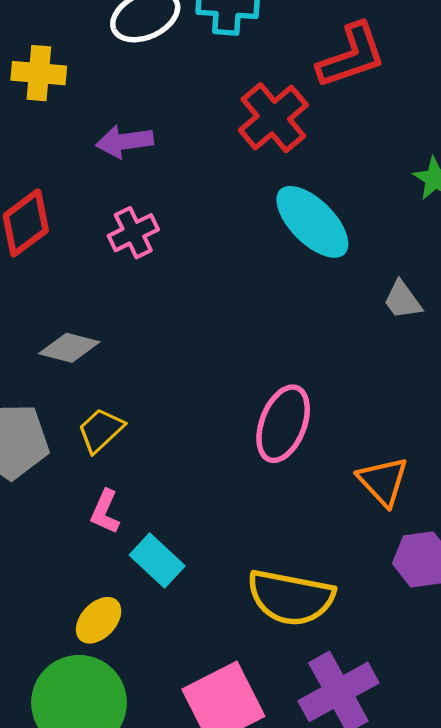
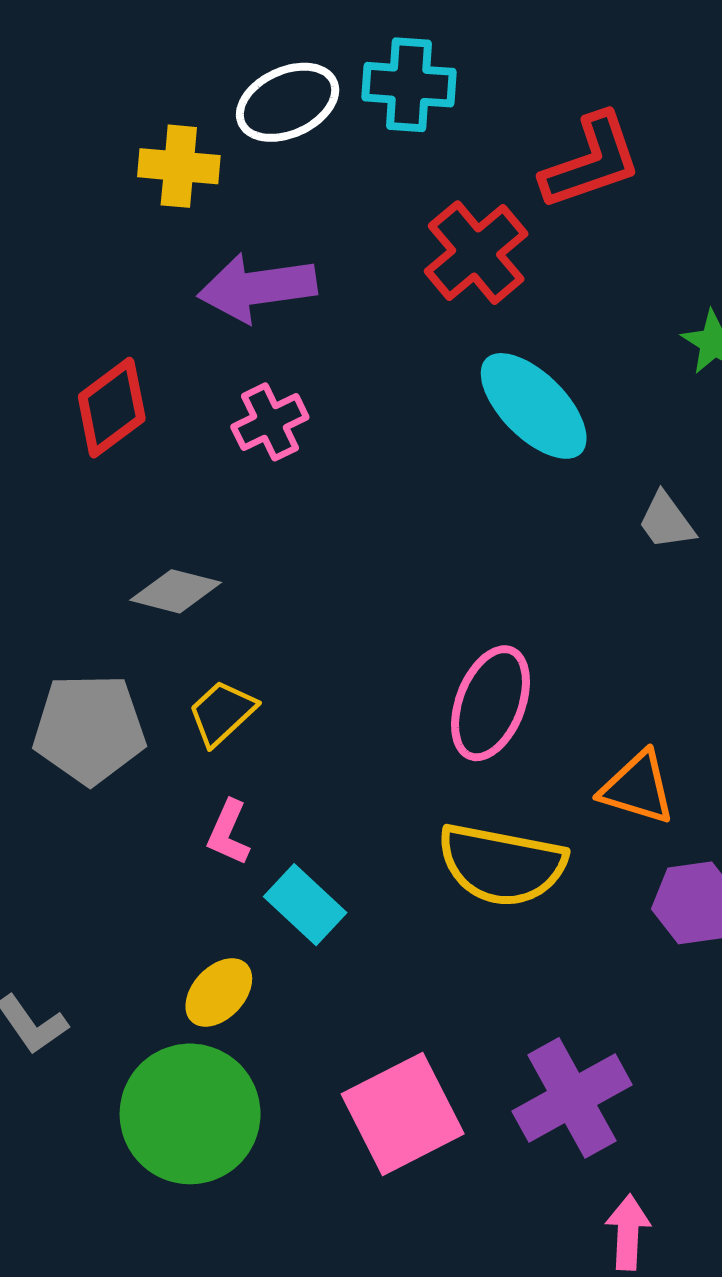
yellow cross: (39, 73) -> (179, 166), moved
purple arrow: (125, 141) -> (257, 288), size x1.4
orange triangle: (383, 481) -> (638, 788), turned -30
yellow semicircle: (291, 597) -> (502, 865), moved

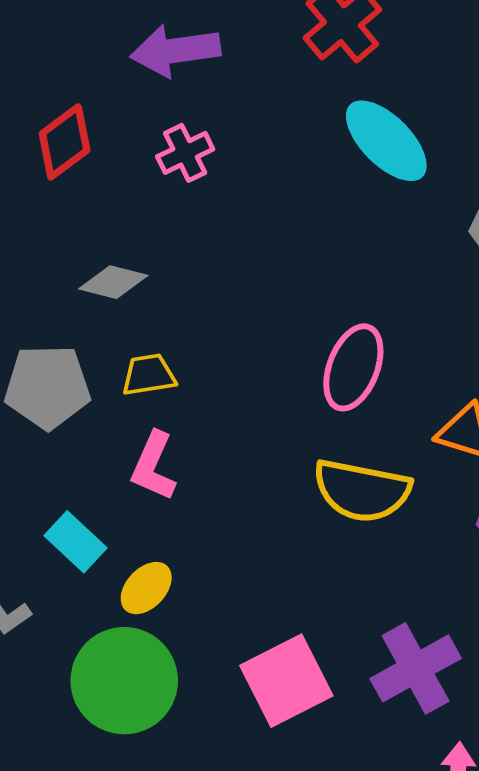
yellow trapezoid: (222, 713) -> (149, 375), turned 34
pink L-shape: (228, 833) -> (153, 466), size x1.4
cyan rectangle: (305, 905) -> (75, 542), moved

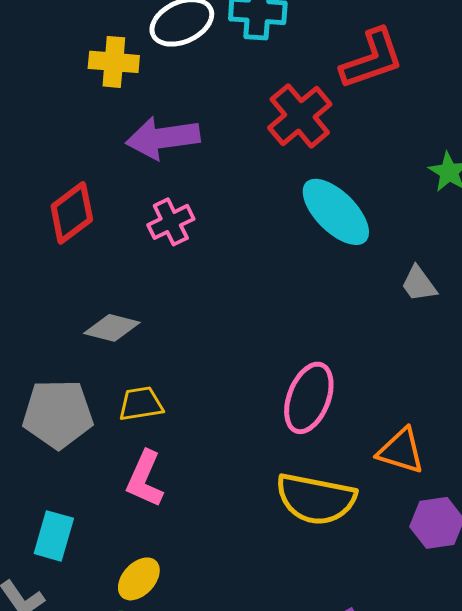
cyan rectangle: (75, 542) -> (54, 536), moved, turned 63

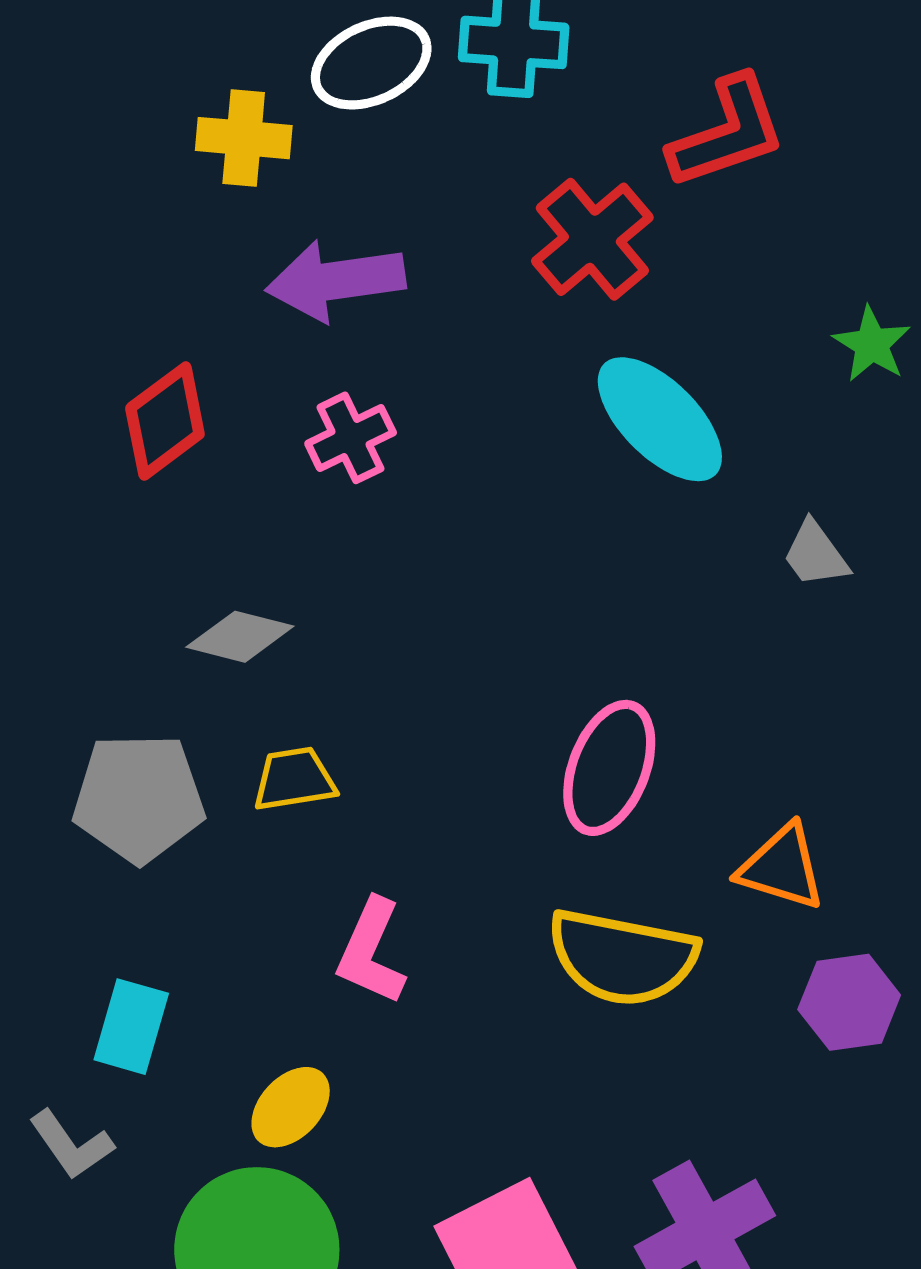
pink L-shape: (145, 479) -> (371, 952), moved

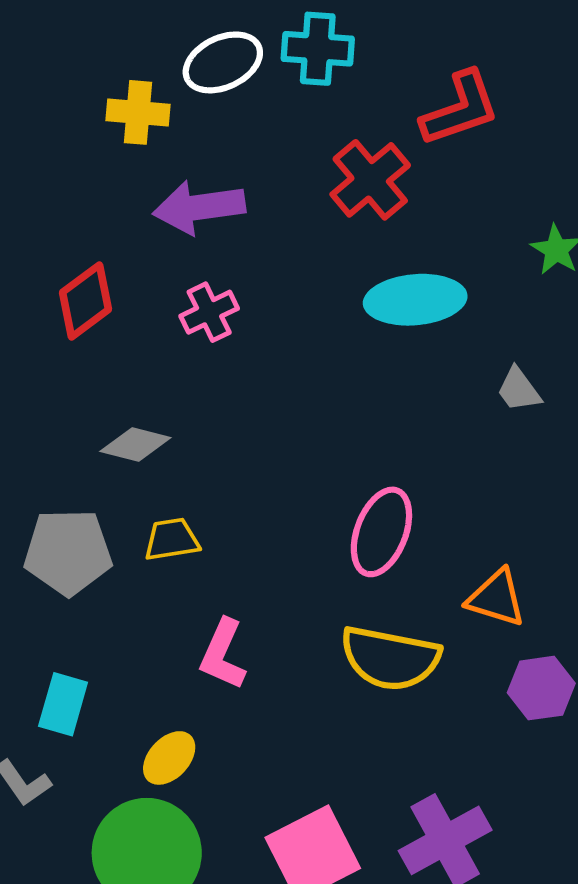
cyan ellipse: (660, 419) -> (415, 300), turned -50

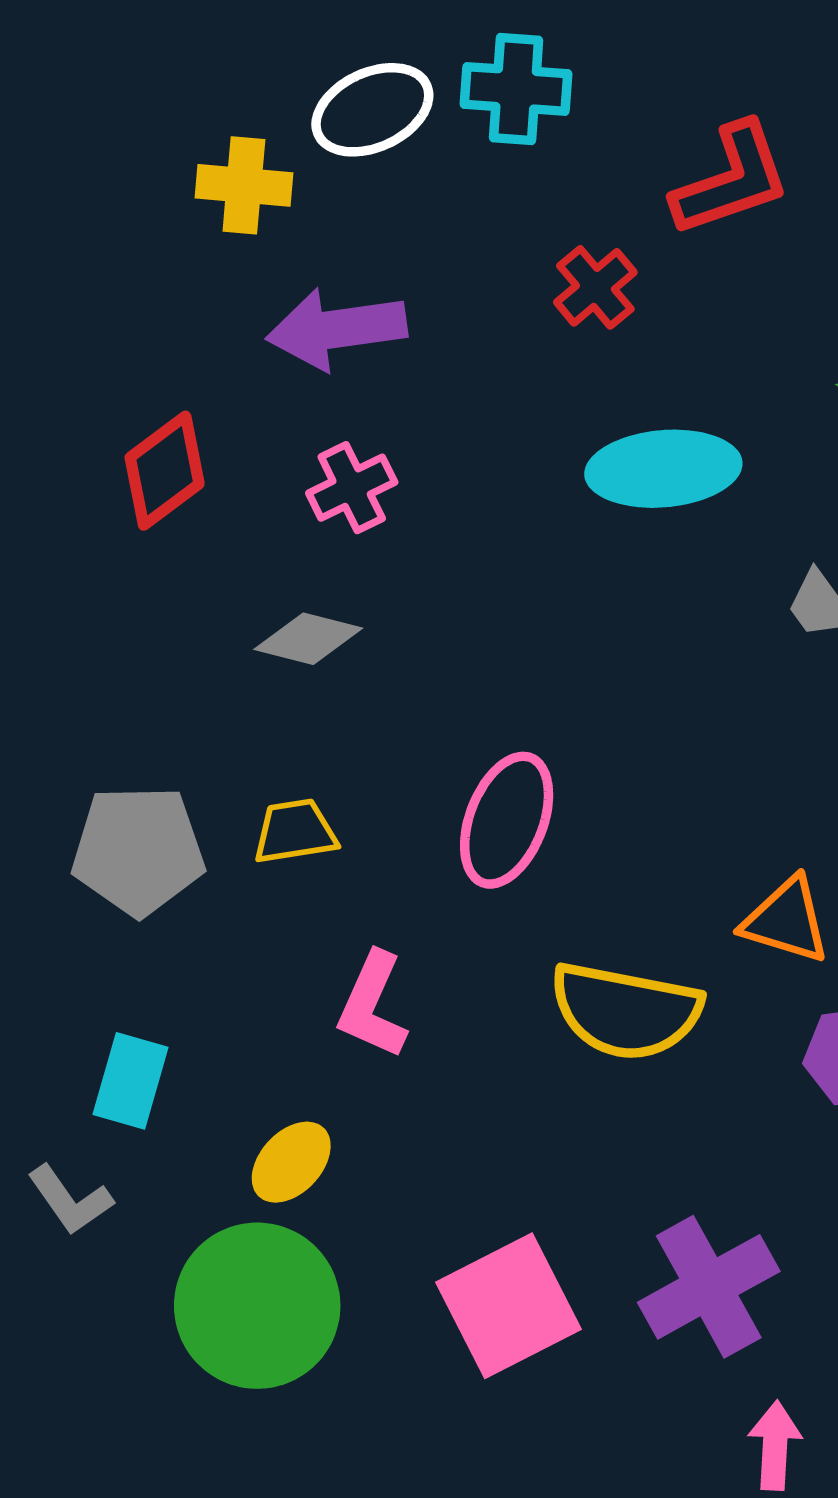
red cross: (370, 180) -> (595, 287), size x0.7
gray diamond: (135, 445) -> (308, 639), moved
pink ellipse: (381, 532) -> (507, 820), moved

